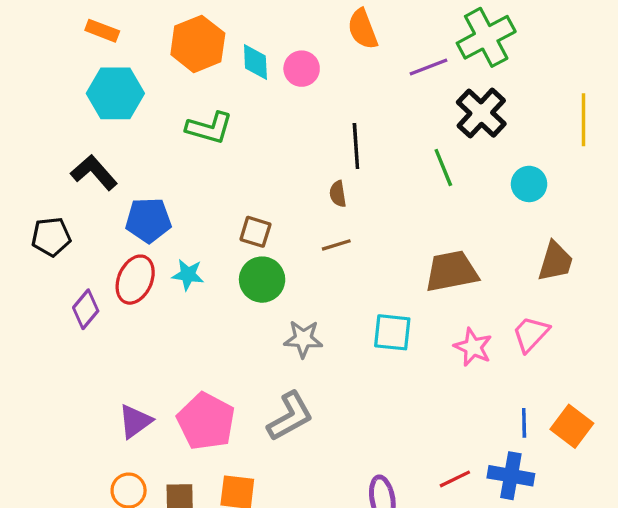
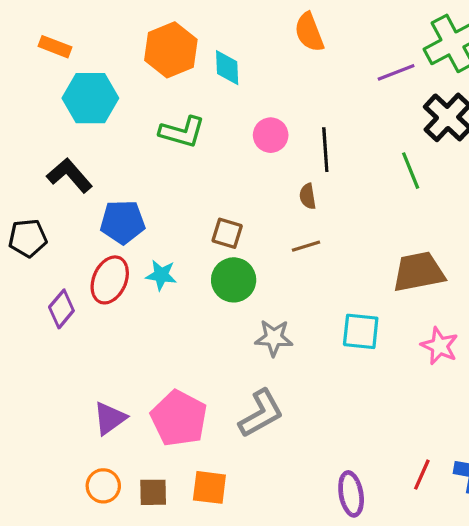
orange semicircle: (363, 29) -> (309, 32), moved
orange rectangle: (102, 31) -> (55, 47), moved
pink circle: (302, 69) -> (271, 135), moved
red line: (455, 479) -> (422, 475), turned -40

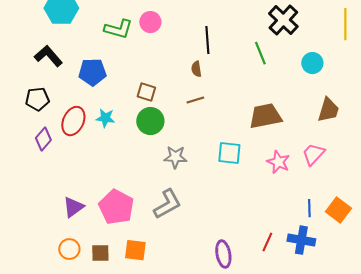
pink circle: (271, 135) -> (150, 22), moved
blue pentagon: (123, 222) -> (92, 72), moved
black pentagon: (28, 238) -> (37, 99), moved

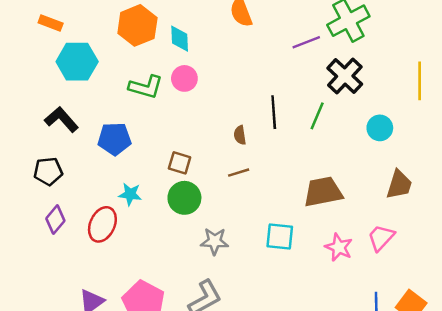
black line: (207, 40) -> (274, 112), moved
green line: (260, 53) -> (317, 116), turned 45
red ellipse: (73, 121) -> (102, 224), moved

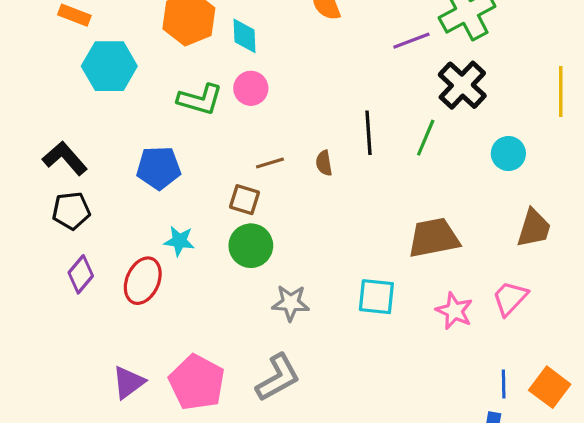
black L-shape: (61, 119) -> (65, 158), moved
brown line: (239, 173) -> (270, 163), moved

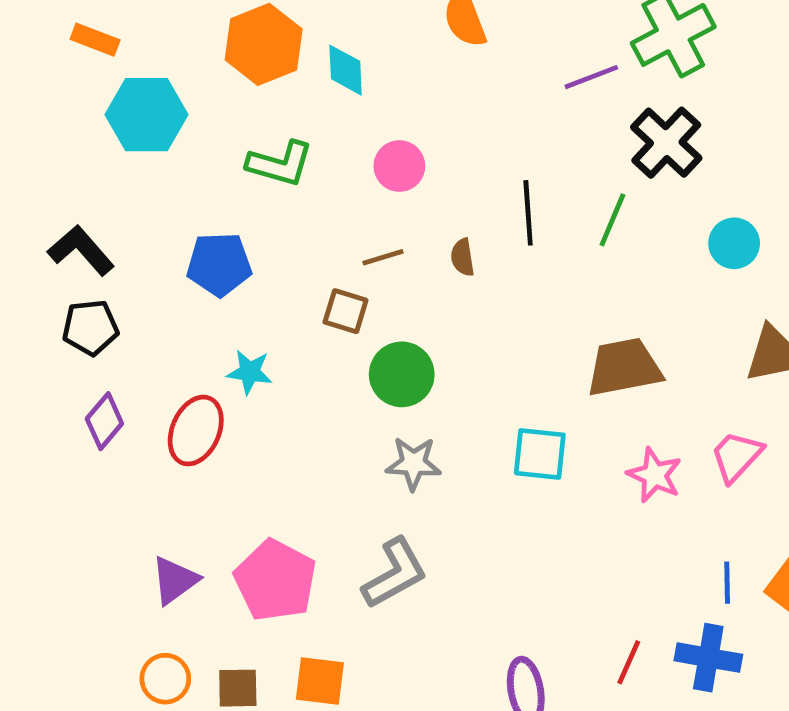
pink circle: (251, 88) -> (399, 166), moved
green circle: (251, 246) -> (402, 374), moved

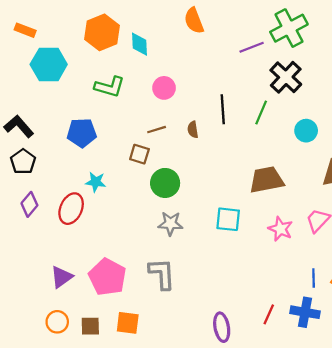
cyan circle: (734, 243) -> (306, 131), moved
black pentagon: (90, 328) -> (23, 162), turned -30
gray L-shape: (395, 573) -> (162, 274), turned -64

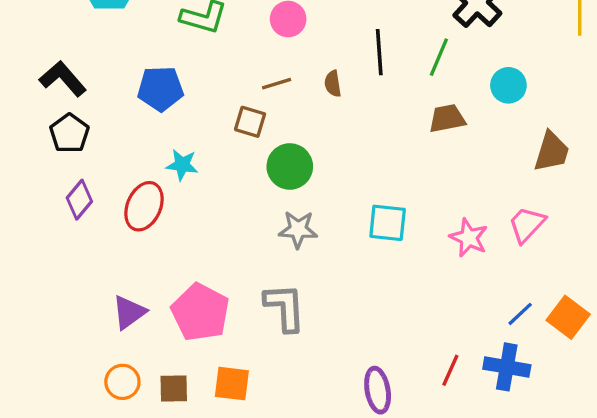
brown trapezoid: (267, 180) -> (447, 118), moved, size x0.7
blue line: (314, 278) -> (520, 314), turned 48

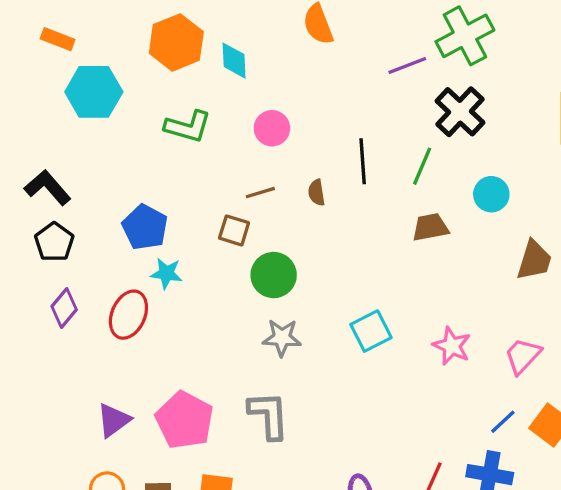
blue pentagon: (161, 89) -> (145, 227), moved, turned 30
cyan square: (388, 223) -> (371, 331), turned -33
pink trapezoid: (527, 224) -> (523, 356), moved

